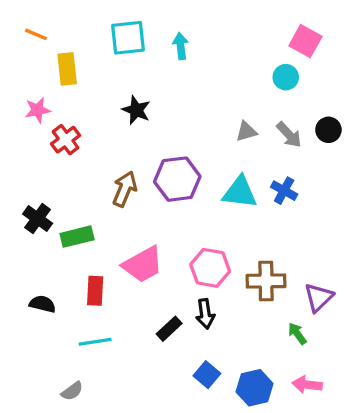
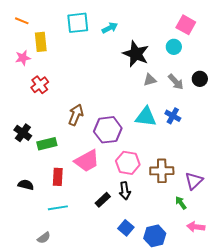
cyan arrow: (181, 46) -> (110, 28), turned 70
pink star: (38, 110) -> (23, 58), moved
black star: (136, 110) -> (136, 54), moved, size x1.5
purple hexagon: (177, 179) -> (108, 130), moved
pink arrow: (307, 385) -> (196, 227), moved

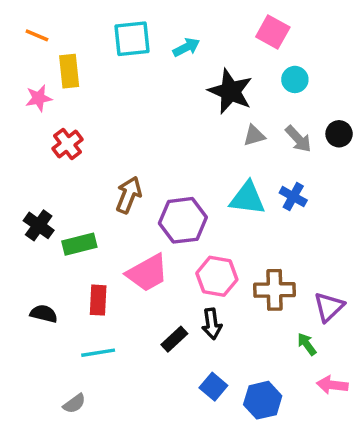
pink square: (186, 25) -> (273, 32), moved

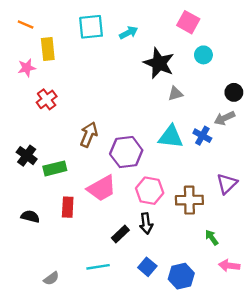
gray arrow: (298, 139) -> (225, 118), moved, turned 108
purple triangle: (329, 307) -> (227, 184), moved
cyan line: (98, 353) -> (98, 267), moved

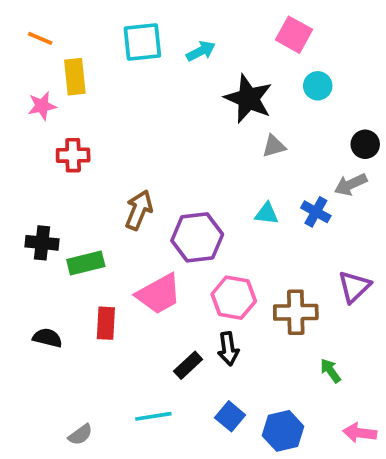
red cross: (47, 99) -> (73, 155), turned 36
cyan triangle: (171, 137) -> (267, 214), size x0.6
black cross: (27, 156) -> (42, 243), turned -30
pink arrow: (229, 266) -> (360, 433), moved

